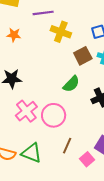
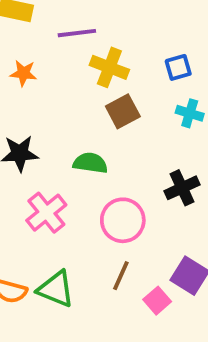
brown square: (83, 56) -> (123, 111), moved
green semicircle: (71, 84) -> (90, 163), moved, turned -126
pink circle: (54, 115) -> (123, 220), moved

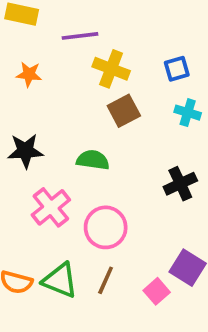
pink circle: (123, 220) -> (106, 227), moved
brown line: (121, 276) -> (106, 280), moved

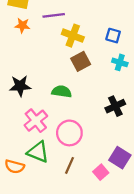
blue square: (177, 69) -> (113, 36), turned 32
orange star: (29, 74) -> (22, 25), moved
green triangle: (60, 280) -> (38, 152), moved

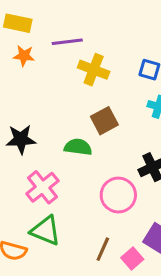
brown square: (81, 61) -> (104, 121), moved
pink circle: (69, 133) -> (118, 195), moved
brown line: (69, 165) -> (103, 249), moved

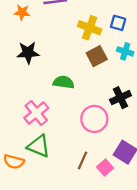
yellow cross: (94, 70) -> (90, 28), moved
brown square: (104, 121) -> (97, 56), moved
black star: (21, 139) -> (28, 53), moved

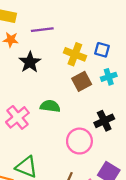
cyan cross: (125, 51) -> (109, 77), turned -35
black star: (28, 53) -> (30, 62), moved, turned -30
pink cross: (36, 113) -> (17, 117), moved

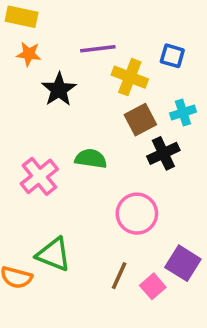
purple line: (42, 30) -> (98, 49), moved
blue square: (102, 50) -> (172, 56), moved
black cross: (104, 121) -> (163, 153), moved

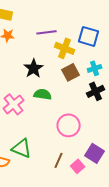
blue square: (172, 56) -> (89, 36), size x1.5
black star: (59, 89) -> (34, 68), moved
black cross: (163, 153) -> (96, 91), moved

